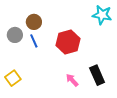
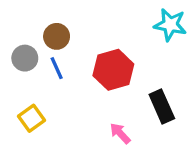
black rectangle: (97, 75) -> (162, 107), moved
yellow square: (13, 78) -> (31, 118), moved

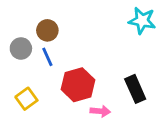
red hexagon: (113, 70) -> (78, 85), moved
pink arrow: (120, 133) -> (100, 111), turned 138

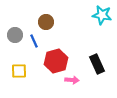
brown circle: (47, 30) -> (46, 22), moved
yellow square: (26, 99) -> (19, 71), turned 35

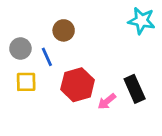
yellow square: (19, 71) -> (26, 82), moved
pink arrow: (72, 80) -> (107, 101), moved, turned 136

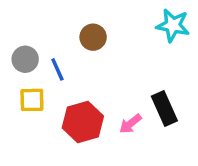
brown circle: (64, 30) -> (93, 37), moved
red hexagon: (78, 85) -> (83, 122), moved

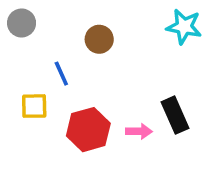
gray circle: (25, 59) -> (22, 23), moved
pink arrow: (130, 124) -> (139, 131), turned -140

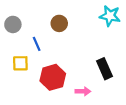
gray circle: (22, 23) -> (13, 24), moved
pink arrow: (139, 131) -> (83, 91), moved

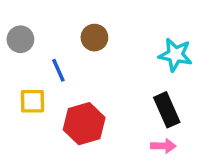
cyan star: (110, 16) -> (175, 55), moved
pink arrow: (83, 91) -> (163, 146), moved

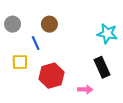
brown circle: (94, 38) -> (49, 24), moved
pink arrow: (163, 146) -> (85, 89), moved

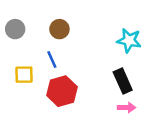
blue line: (36, 43) -> (52, 59), moved
pink arrow: (85, 89) -> (127, 108), moved

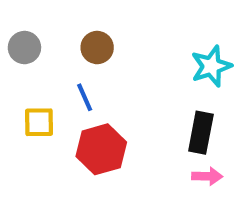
cyan star: (129, 40) -> (211, 66), turned -30
black rectangle: (123, 81) -> (201, 133), turned 35

